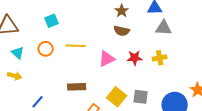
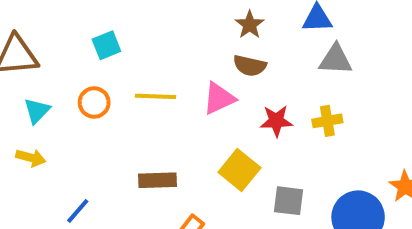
cyan triangle: (18, 53) -> (37, 111), turned 32
pink triangle: (107, 59) -> (219, 98), moved
yellow square: (117, 97) -> (239, 170), moved

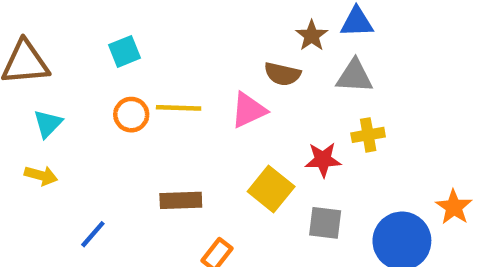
brown star: (250, 25) -> (312, 36), moved
gray triangle: (336, 60) -> (355, 76), moved
orange circle: (94, 102) -> (131, 115), moved
red star: (276, 121) -> (323, 160), moved

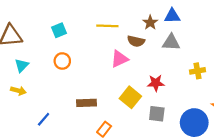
yellow line: (179, 108) -> (107, 26), moved
yellow cross: (368, 135) -> (198, 71), moved

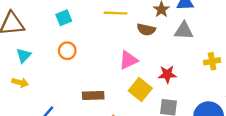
pink triangle: (119, 59) -> (128, 60), moved

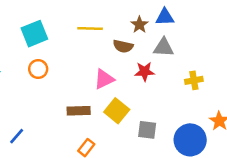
cyan square: (64, 18) -> (34, 34), size x1.5
red star: (167, 74) -> (145, 72), moved
brown rectangle: (93, 95) -> (79, 111), moved

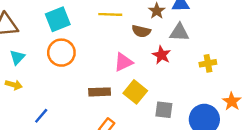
orange circle: (38, 69) -> (61, 53), size x1.5
red star: (145, 72) -> (161, 55), turned 30

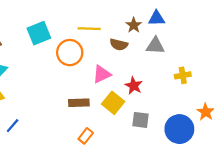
orange circle: (61, 53) -> (70, 53), moved
red star: (161, 55) -> (134, 86), moved
blue line: (41, 116) -> (13, 126), moved

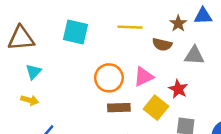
cyan square: (39, 33) -> (76, 32), turned 35
gray triangle: (155, 46) -> (194, 56), moved
orange circle: (70, 53) -> (109, 78), moved

